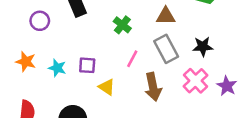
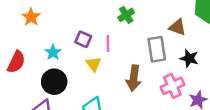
brown triangle: (166, 16) -> (178, 27), moved
pink line: (132, 59) -> (108, 43), moved, turned -49
cyan star: (57, 68) -> (53, 52), moved

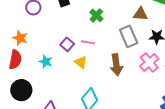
purple square: (83, 39) -> (67, 44), turned 32
pink line: (108, 43) -> (88, 42), turned -64
red semicircle: (16, 62) -> (15, 60), moved
black circle: (54, 82) -> (21, 90), moved

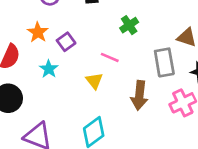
orange star: (20, 38) -> (38, 32), moved
purple square: (67, 44) -> (66, 42), moved

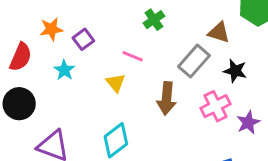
orange star: (38, 32) -> (51, 29), turned 30
gray rectangle: (164, 62) -> (194, 61), turned 52

